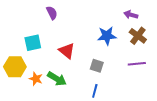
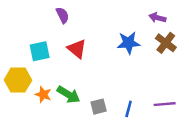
red triangle: (67, 51) -> (77, 49), moved
purple line: (137, 64) -> (165, 104), moved
gray square: (97, 66) -> (99, 107), moved, turned -32
blue line: (95, 91) -> (129, 109), moved

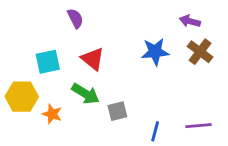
green arrow: (68, 94) -> (85, 94), moved
gray square: (99, 107) -> (117, 111), moved

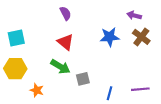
purple semicircle: (75, 18) -> (65, 13), moved
cyan square: (48, 62) -> (16, 38), moved
orange star: (52, 114) -> (37, 90), moved

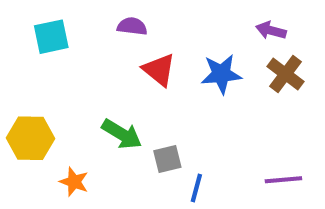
purple semicircle: (65, 13) -> (132, 26), turned -56
cyan square: (16, 38) -> (51, 37), moved
red triangle: (65, 42) -> (159, 70), moved
blue line: (110, 93) -> (196, 188), moved

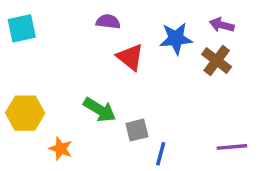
cyan square: (51, 37) -> (22, 28), moved
blue star: (221, 74) -> (176, 39), moved
brown cross: (286, 74) -> (217, 61), moved

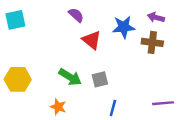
purple semicircle: (108, 22) -> (76, 15), turned 35
brown cross: (217, 61) -> (152, 42), turned -30
gray square: (137, 130) -> (100, 79), moved
orange star: (61, 149) -> (58, 107), moved

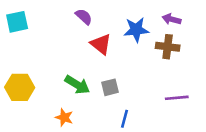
purple line: (163, 103) -> (177, 98), moved

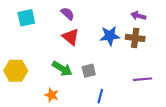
cyan square: (17, 22) -> (26, 18), moved
blue star: (136, 30) -> (110, 36), moved
red triangle: (101, 44) -> (71, 37), moved

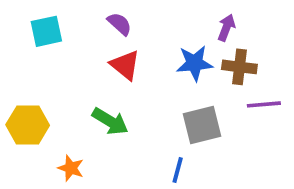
purple arrow: (138, 16) -> (226, 28), moved, turned 96
gray square: (89, 71) -> (202, 125), moved, size x1.5
purple line: (143, 79) -> (264, 104), moved
orange star: (52, 95) -> (71, 168), moved

